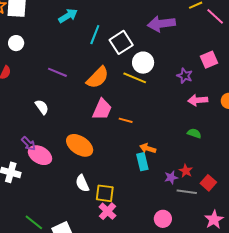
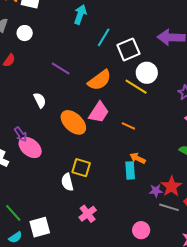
cyan arrow: (68, 16) -> (80, 14), turned -48
orange line: (126, 120) -> (128, 126), moved
orange ellipse: (80, 145) -> (73, 122), moved
red star: (186, 171) -> (171, 186), size x1.5
yellow square: (105, 193) -> (81, 168), moved

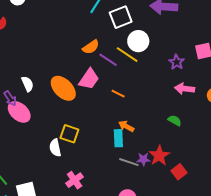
purple line: (61, 69) -> (108, 60), moved
orange semicircle: (100, 80) -> (91, 47), size x0.7
white semicircle: (40, 100) -> (28, 84), moved
gray line: (169, 207) -> (129, 162), moved

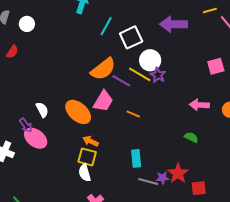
orange semicircle: (91, 47) -> (103, 69), size x1.5
purple star: (177, 62) -> (158, 75), moved
orange arrow: (126, 126) -> (91, 141), moved
white semicircle: (55, 148) -> (85, 173), moved
red square: (179, 172) -> (199, 188), turned 35

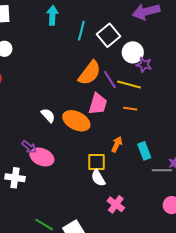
yellow line: (140, 74) -> (129, 84), moved
purple line: (121, 81) -> (110, 80), turned 42
white semicircle: (42, 110) -> (48, 115), moved
orange arrow: (91, 141) -> (117, 144), moved, turned 105

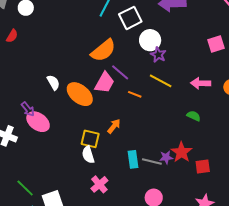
purple line: (110, 80) -> (120, 72), moved, turned -30
yellow line: (129, 84) -> (161, 81), moved
cyan rectangle: (144, 151) -> (133, 159), moved

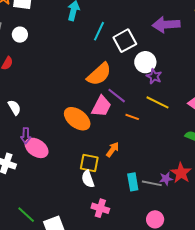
white semicircle: (53, 83) -> (14, 107), moved
purple arrow: (28, 109) -> (26, 136), turned 42
pink cross: (99, 184) -> (100, 208), turned -30

